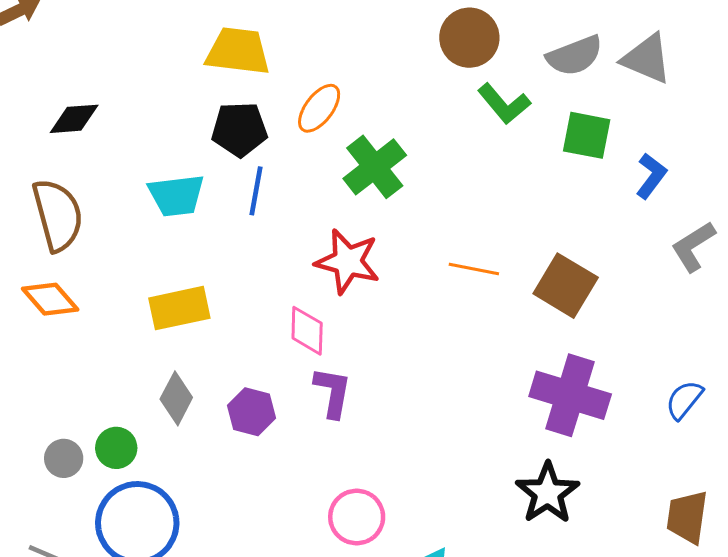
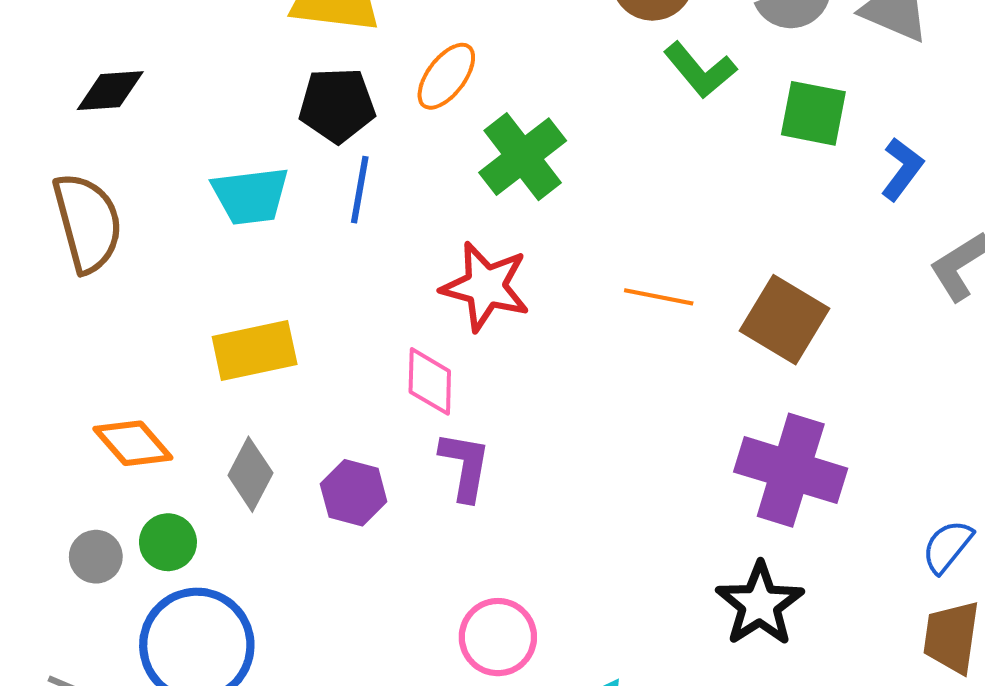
orange diamond: (50, 299) -> (133, 443), moved
blue semicircle: (684, 400) -> (947, 546), moved

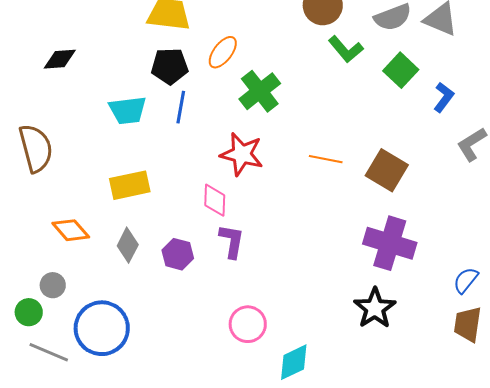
green square: (813, 113) -> (401, 70), turned 32
brown semicircle: (88, 223) -> (36, 148), moved
green circle: (168, 542) -> (29, 312), moved

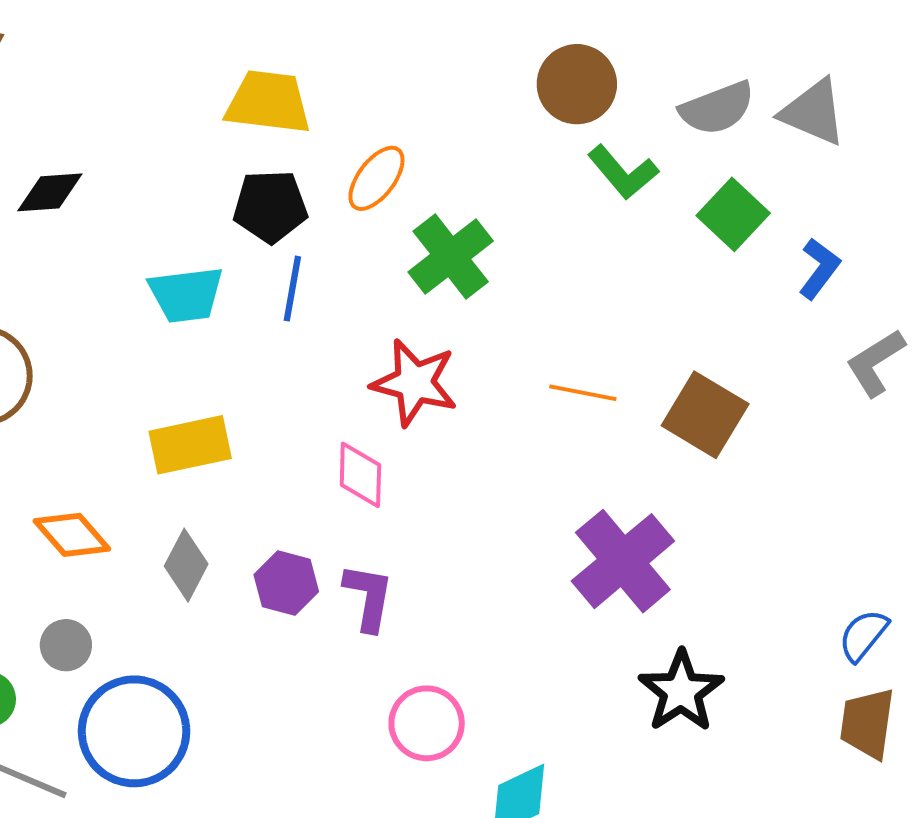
purple L-shape: (232, 241) -> (368, 597), moved
purple cross: (390, 243) -> (623, 561), moved, turned 33
gray circle: (53, 285) -> (66, 645), moved

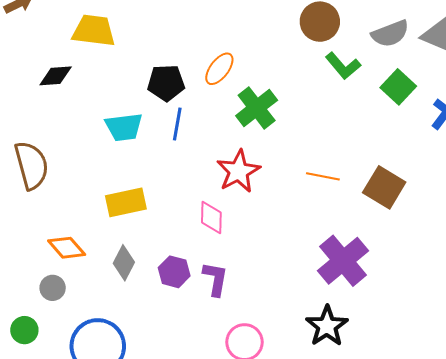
yellow trapezoid: (268, 102) -> (94, 31), moved
red star: (415, 383) -> (238, 171), turned 30
gray circle: (66, 645) -> (53, 288), moved
black star: (681, 691) -> (327, 326), moved

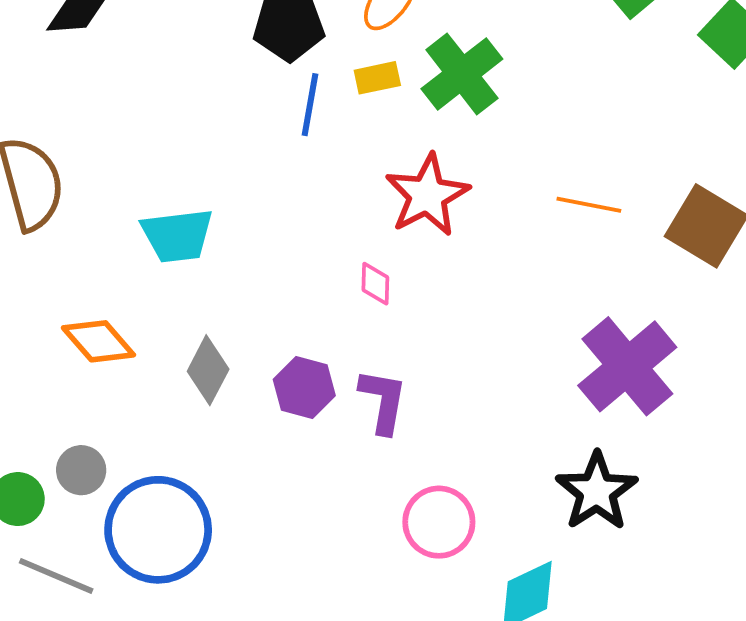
cyan trapezoid: (124, 127) -> (177, 236), moved
yellow rectangle: (126, 202) -> (377, 78), moved, size x0.6
pink diamond: (211, 218) -> (375, 284), size x0.7
gray circle: (53, 288) -> (81, 470), moved

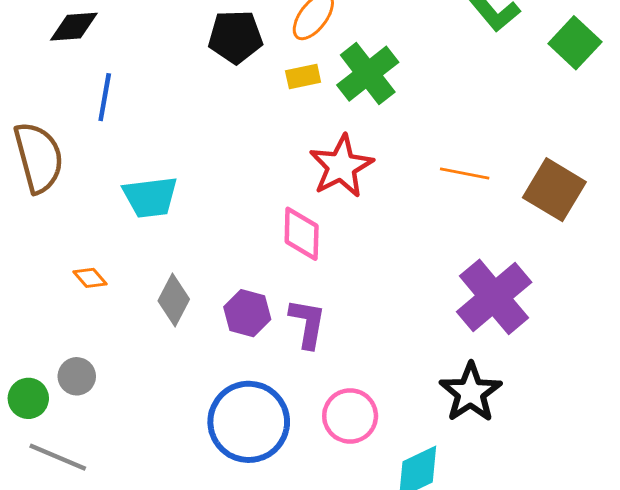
blue line: (310, 105) -> (105, 97), moved
pink diamond: (375, 284) -> (302, 234), size x1.6
orange diamond: (98, 341) -> (90, 278), size x0.6
blue circle: (158, 530) -> (249, 422), moved

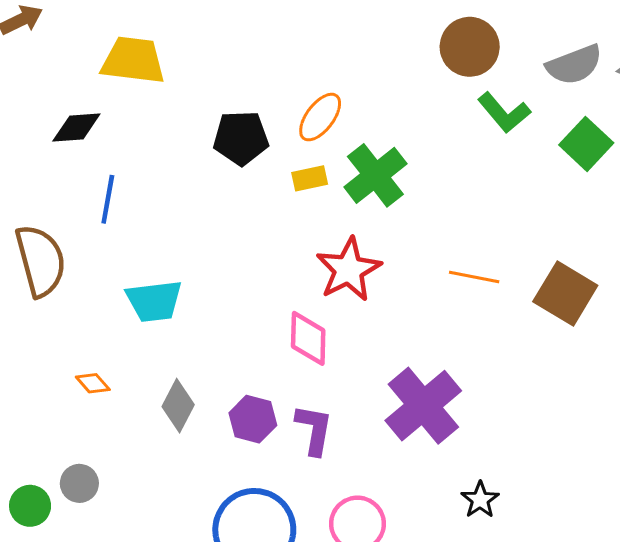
purple cross: (494, 297) -> (423, 406), moved
black star: (471, 392) -> (480, 500), size x0.6

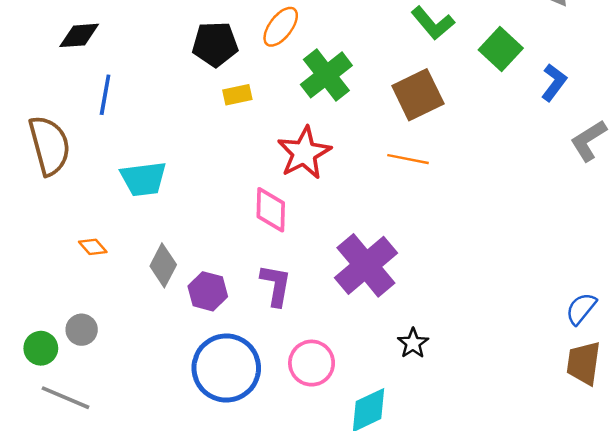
yellow rectangle: (310, 178) -> (237, 95), moved
brown square: (565, 293) -> (418, 95), moved, turned 33
purple hexagon: (253, 419) -> (208, 291), moved

